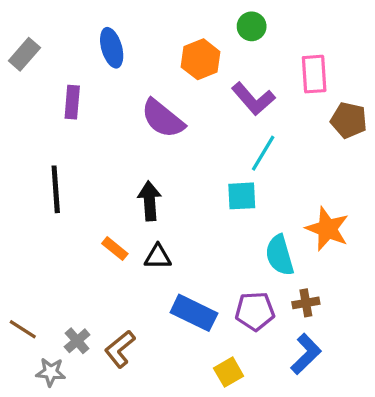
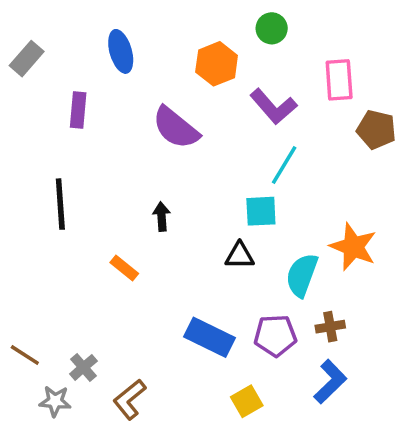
black arrow: (150, 201) -> (162, 217), size x0.7
cyan semicircle: (280, 255) -> (302, 275), turned 36
black triangle: (158, 257) -> (240, 256), moved
brown L-shape: (120, 349) -> (130, 399), moved

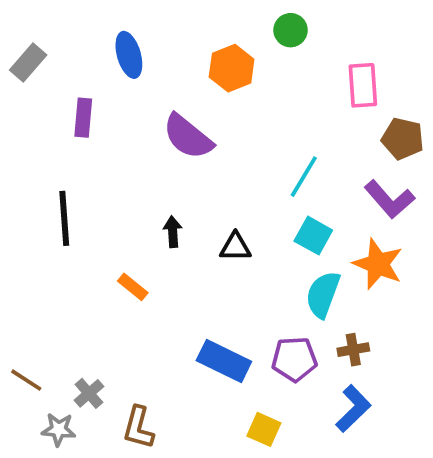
purple L-shape: (273, 106) -> (389, 199), moved
cyan square: (261, 211) -> (313, 236), moved, turned 32
black triangle: (240, 256) -> (235, 247), moved
brown L-shape: (130, 399) -> (138, 428), turned -36
yellow square: (247, 401) -> (264, 429), turned -36

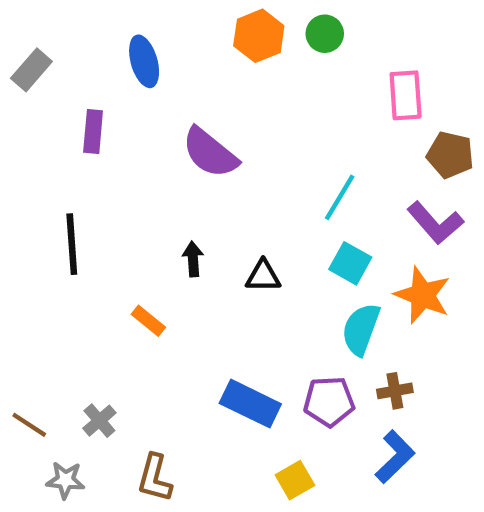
orange hexagon: (232, 68) -> (259, 36), moved
gray cross: (89, 393) -> (99, 421), moved
yellow square: (264, 429) -> (295, 480), turned 36

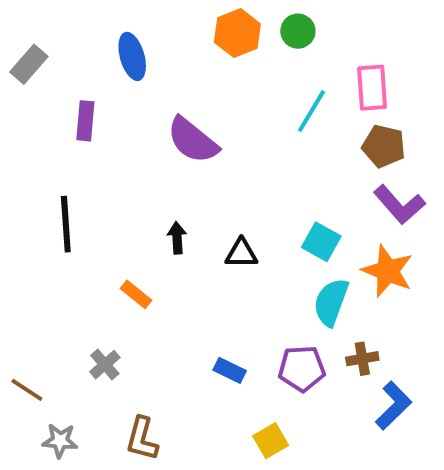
brown pentagon: (450, 155) -> (384, 146), moved
cyan line: (340, 197) -> (312, 111), moved
blue rectangle: (250, 404) -> (230, 370), size x0.6
gray cross: (99, 421) -> (105, 365), moved
blue L-shape: (395, 457) -> (393, 406), moved

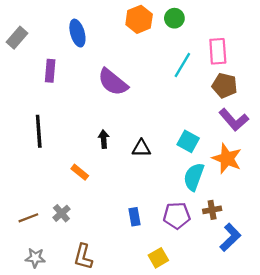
blue rectangle: (230, 370) -> (134, 217), turned 54
brown line: (27, 390) -> (28, 218), moved, turned -54

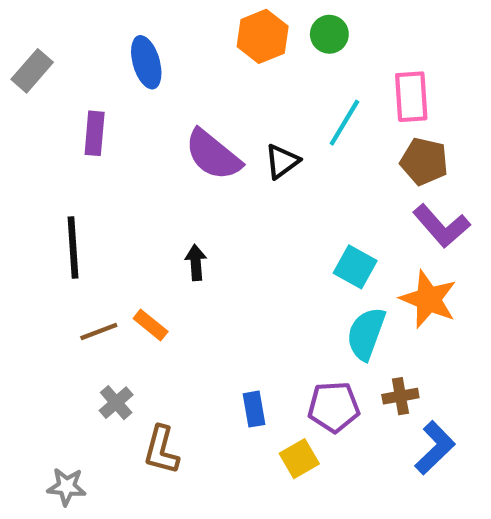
black triangle: (141, 148) -> (282, 161), moved, turned -36
brown line: (28, 218) -> (99, 332), moved
brown L-shape: (83, 257) -> (161, 450), moved
yellow square: (158, 258) -> (299, 459), moved

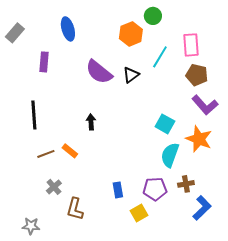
orange hexagon: (263, 36) -> (131, 34), moved

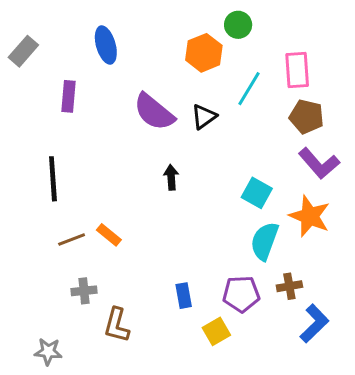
black arrow: (91, 122) -> (171, 177), moved
gray cross: (54, 187) -> (84, 291), turned 35

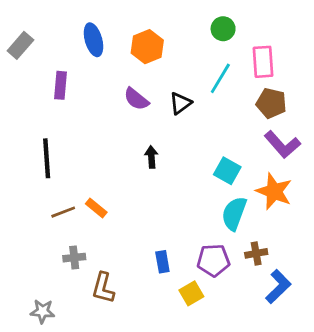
green circle: (238, 25) -> (223, 29), moved
orange hexagon: (204, 53) -> (147, 47), moved
purple semicircle: (154, 112) -> (136, 99), size x0.7

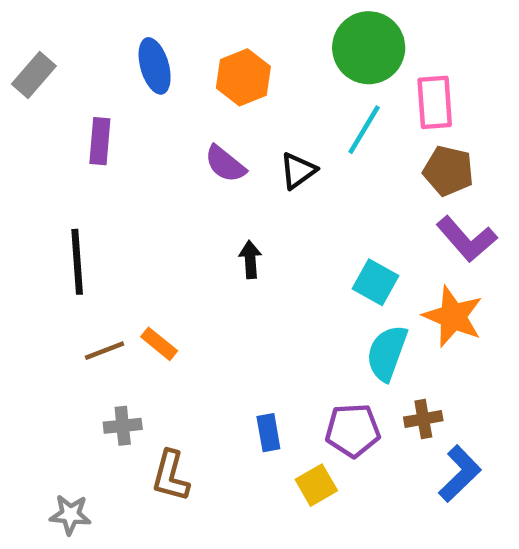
green circle: (223, 29) -> (369, 48), size x1.8

